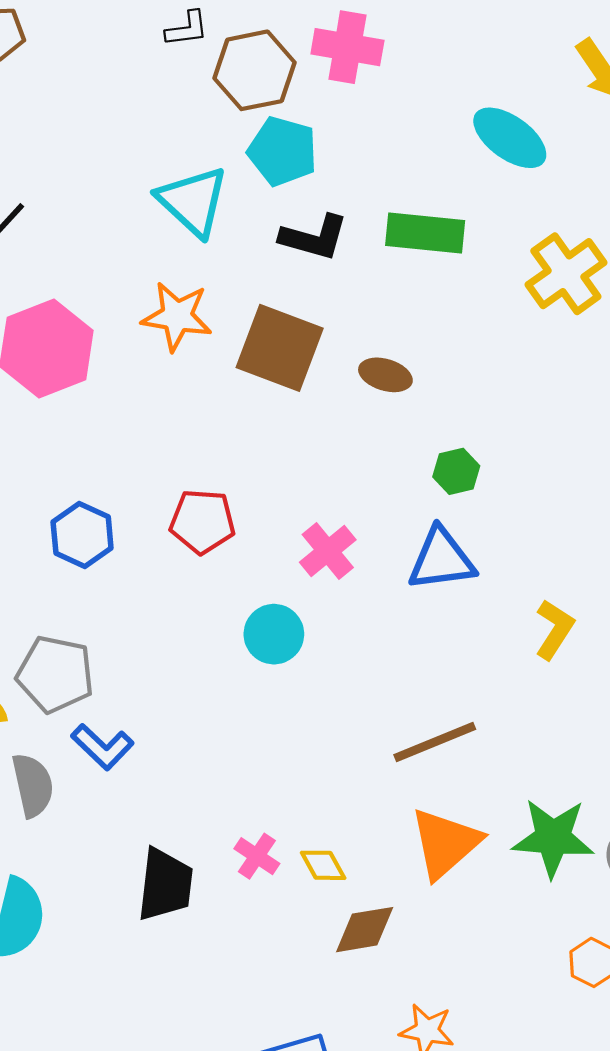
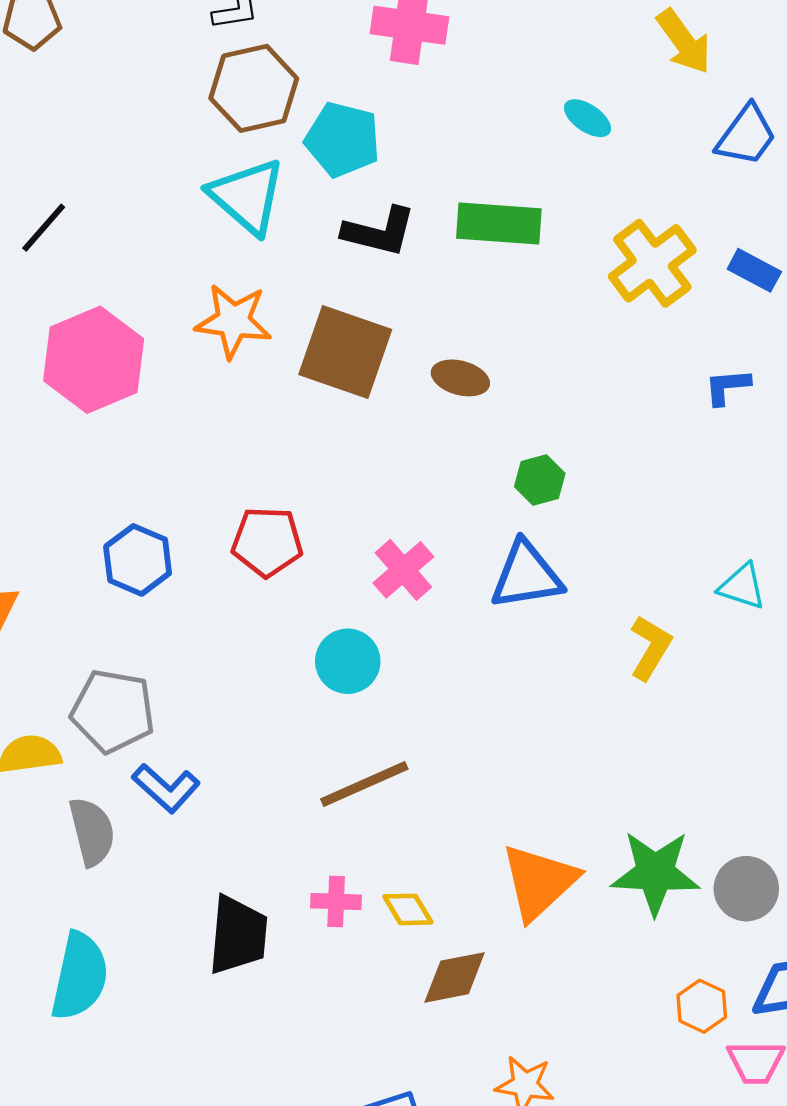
brown hexagon: (254, 70) -> (254, 88), moved
cyan ellipse: (510, 138) -> (587, 118), size x0.6
brown line: (435, 742) -> (364, 784), moved
pink cross: (257, 856) -> (336, 901), turned -30

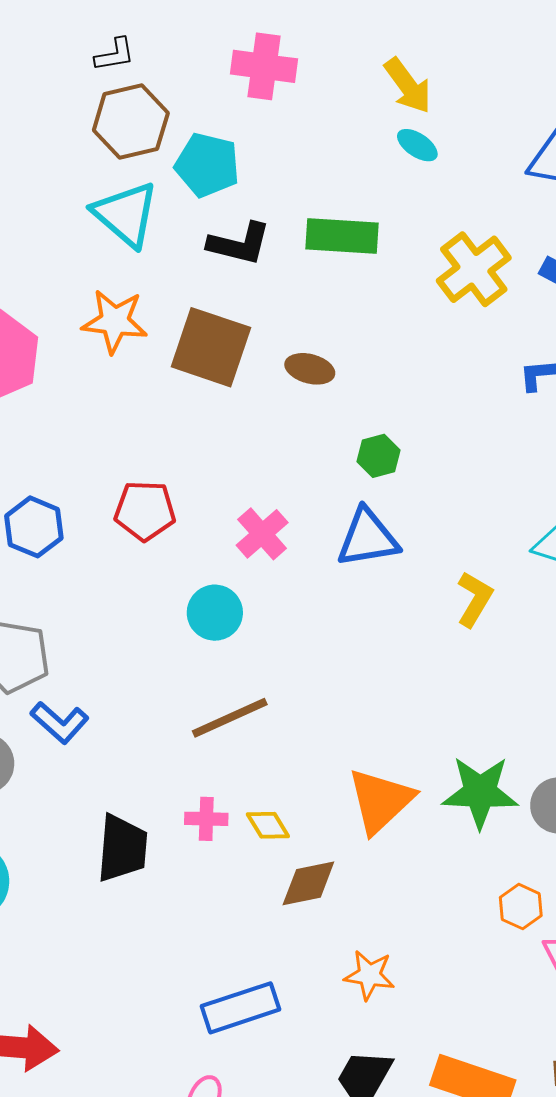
yellow arrow: (684, 42) -> (408, 86), moved

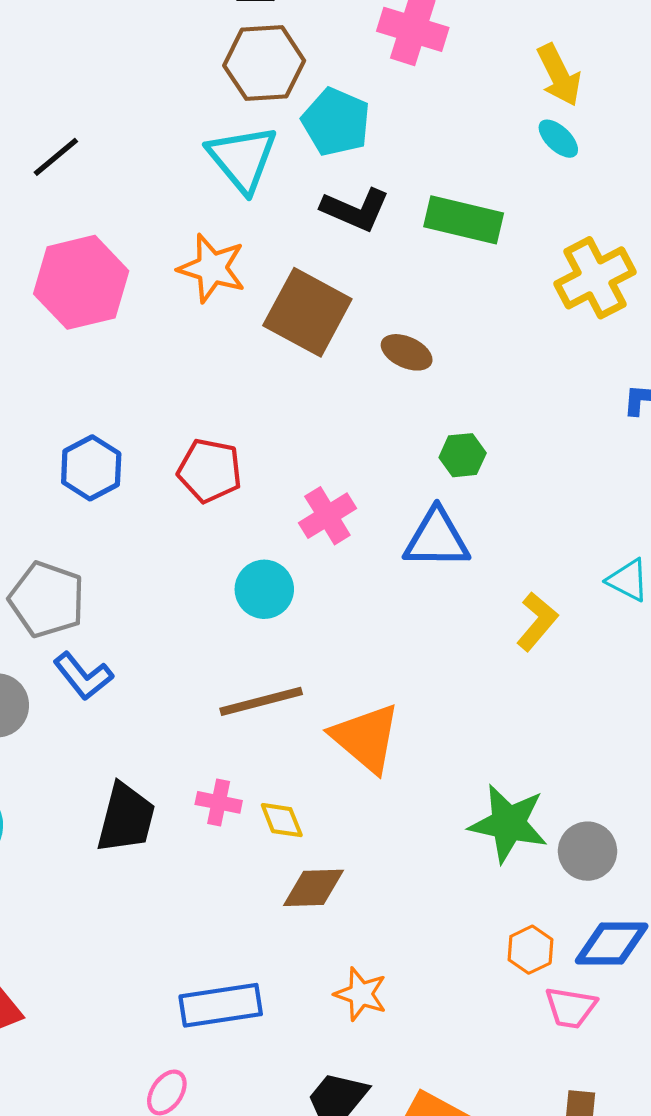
orange triangle: (380, 801) -> (366, 738), moved, turned -46

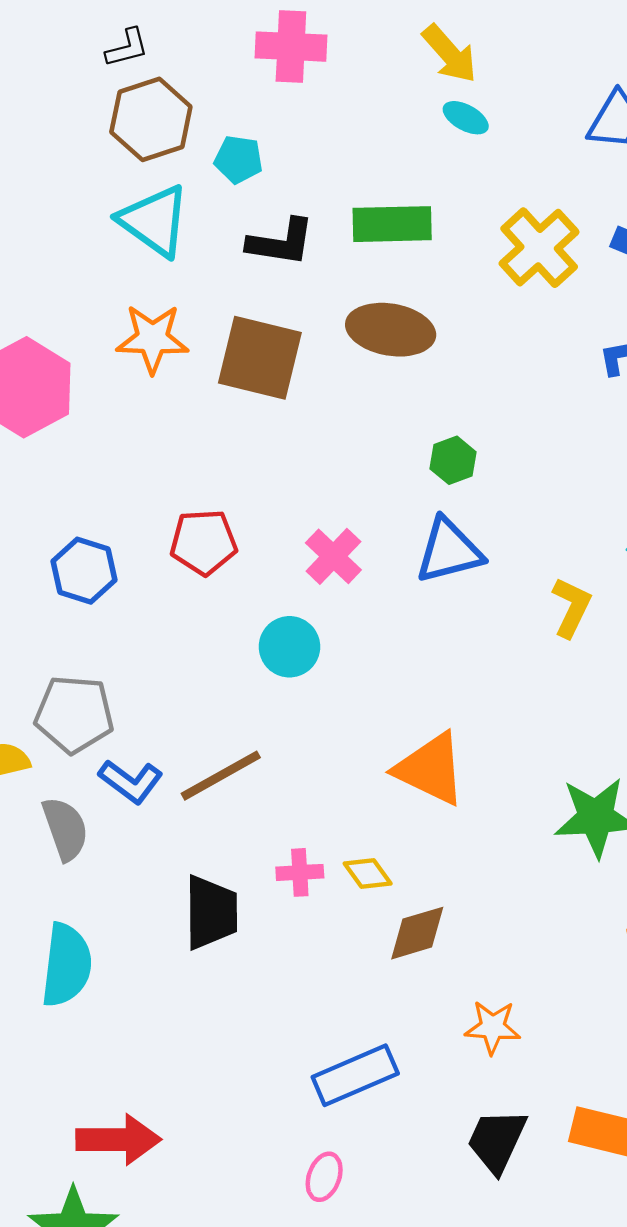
cyan pentagon: (336, 122) -> (238, 159), size x0.7
brown ellipse: (407, 352) -> (391, 330), moved, size x1.6
brown line: (261, 701) -> (221, 776), moved

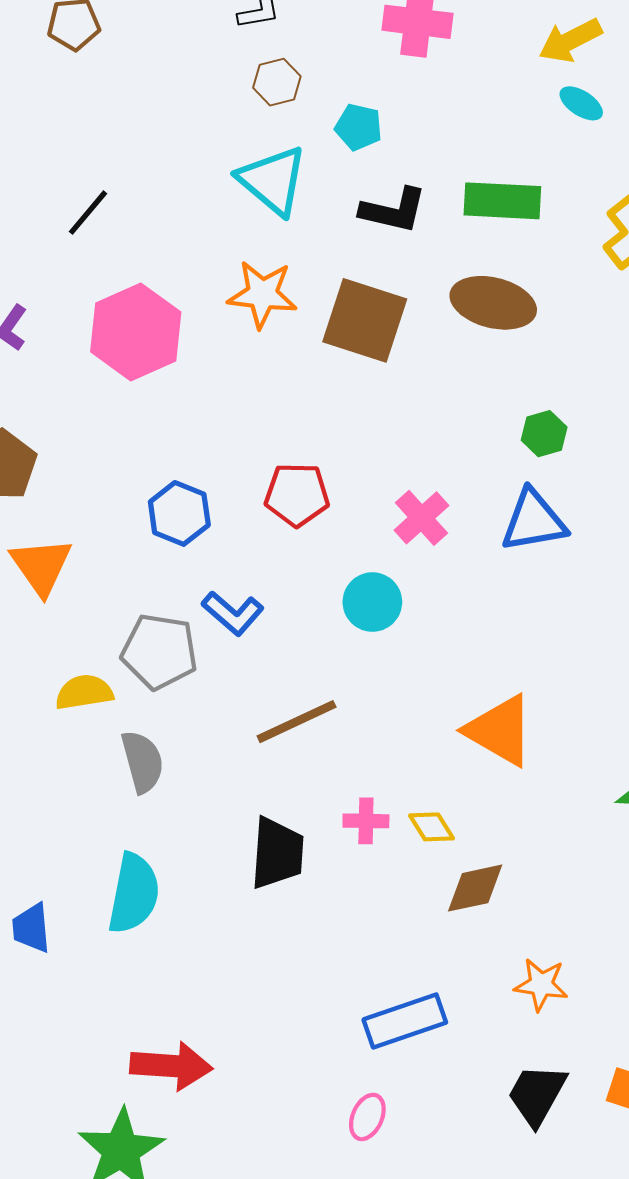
yellow arrow: (450, 54) -> (570, 40), turned 100
brown hexagon: (151, 119) -> (277, 82), size x0.6
blue L-shape: (131, 781) -> (233, 613), moved

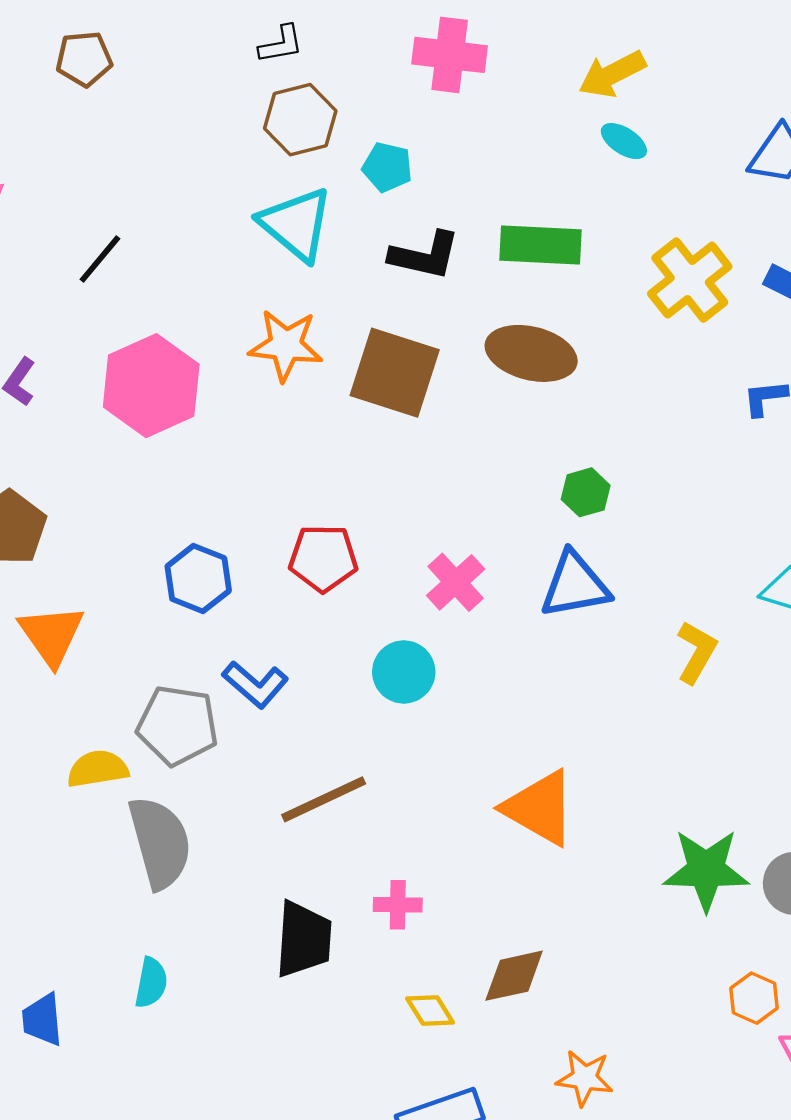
brown hexagon: (277, 82) -> (300, 120), size x1.4
gray semicircle: (142, 762) -> (160, 843), size x1.4
yellow diamond: (431, 827) -> (430, 1011), moved
cyan semicircle: (134, 893) -> (151, 983), size x0.6

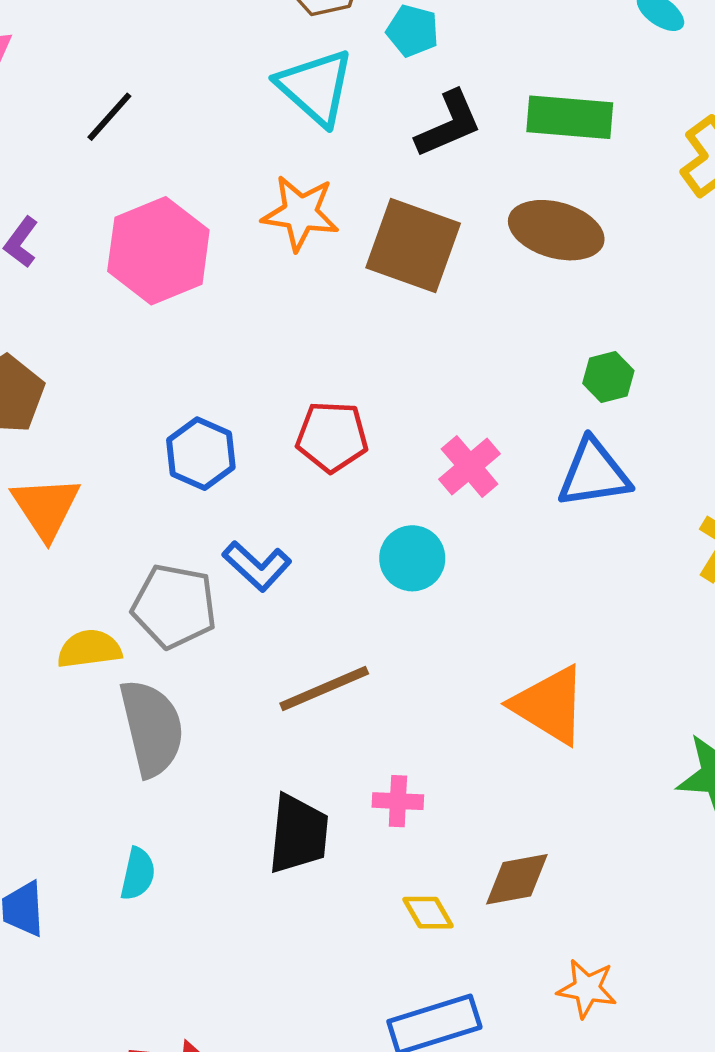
black L-shape: (425, 255) -> (449, 124), turned -38

